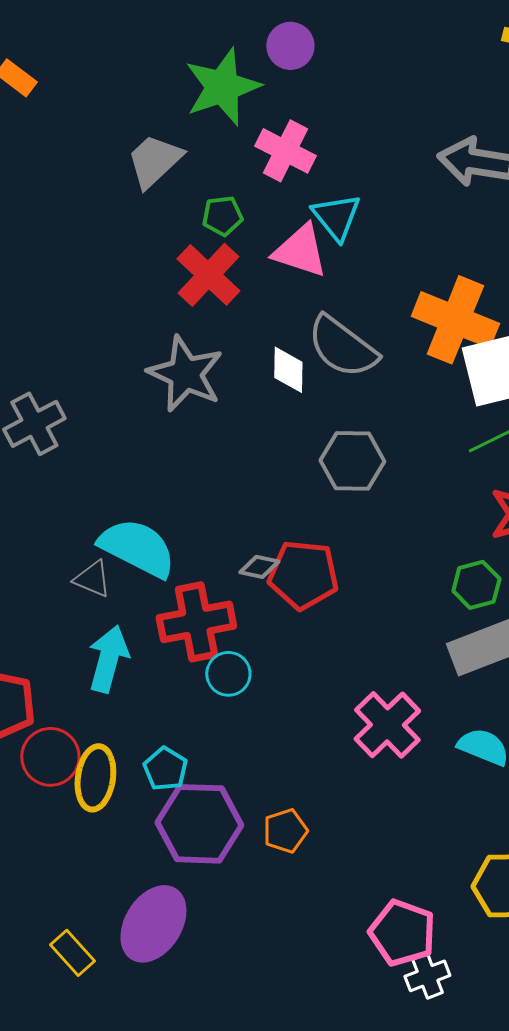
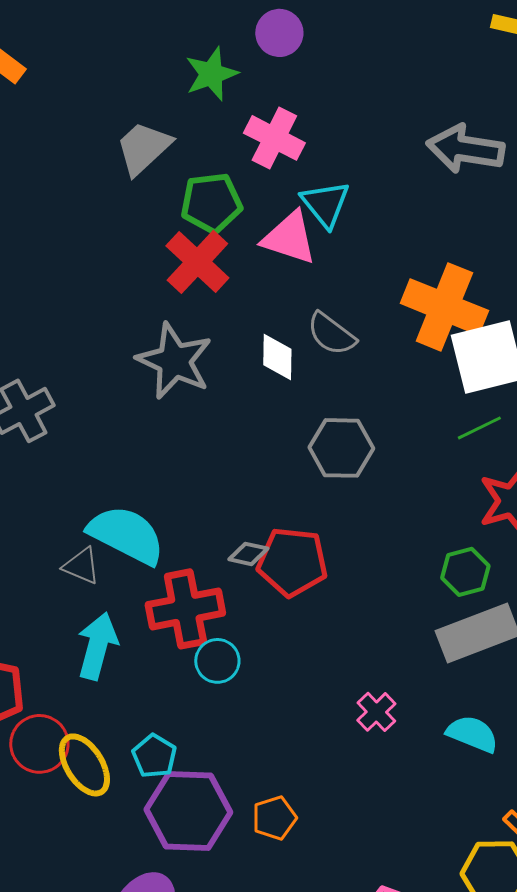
green star: (222, 87) -> (211, 74), size x0.7
green pentagon: (222, 216) -> (211, 203), size x1.5
gray semicircle: (342, 347) -> (331, 334), size x0.7
pink cross: (387, 725) -> (376, 712), size x0.6
yellow ellipse: (95, 778) -> (84, 765), turned -40

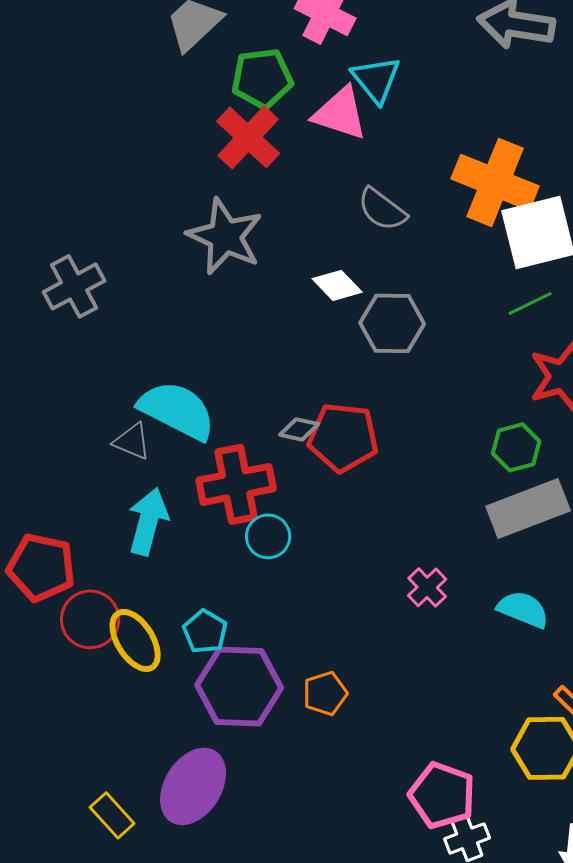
white diamond: (277, 357) -> (337, 285), moved, turned -45

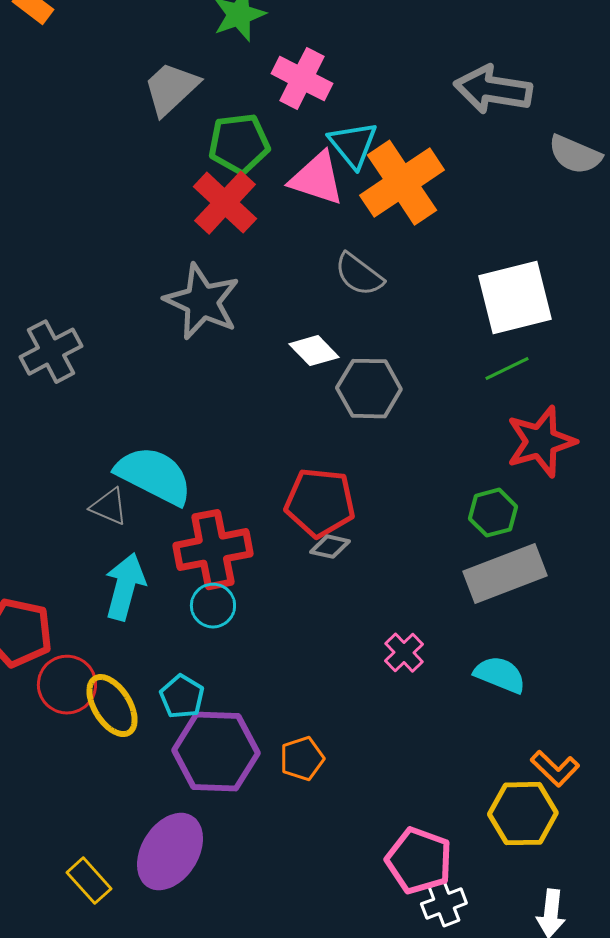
orange cross: (495, 182) -> (402, 183), moved, turned 34
gray diamond: (299, 429) -> (330, 547), moved
cyan circle: (268, 536) -> (213, 606), moved

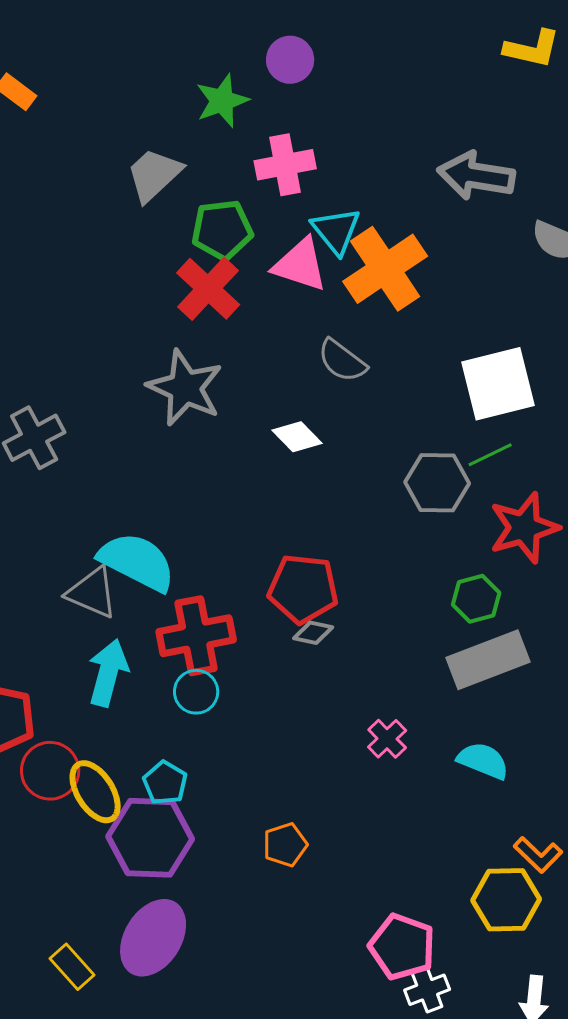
pink cross: (302, 79) -> (285, 165), turned -38
gray hexagon: (369, 389) -> (437, 483), moved
gray triangle: (109, 507) -> (92, 593), size x1.4
purple hexagon: (216, 752) -> (150, 838), moved

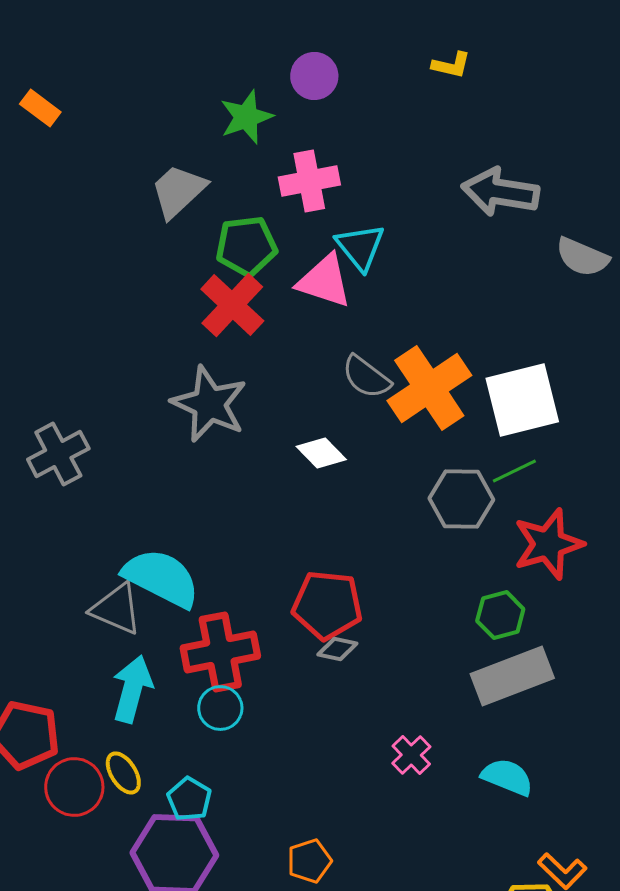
yellow L-shape: (532, 49) -> (451, 65), moved, size x0.7
orange cross: (385, 269) -> (429, 388), moved
yellow ellipse: (95, 792) -> (123, 773), moved, size x0.7

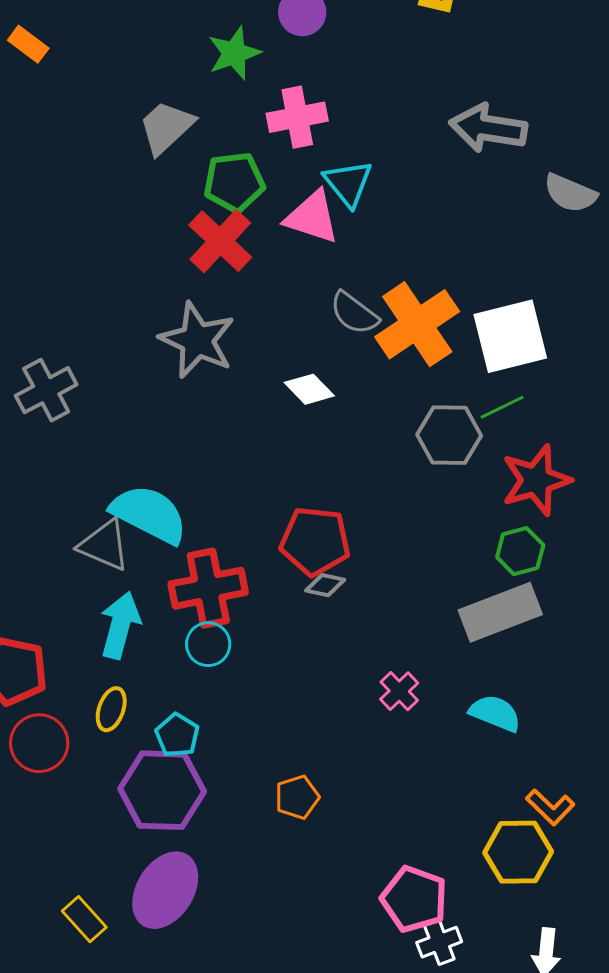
green hexagon: (500, 615) -> (520, 551), moved
yellow ellipse: (123, 773) -> (111, 709), turned 51
red circle: (74, 787) -> (39, 743), moved

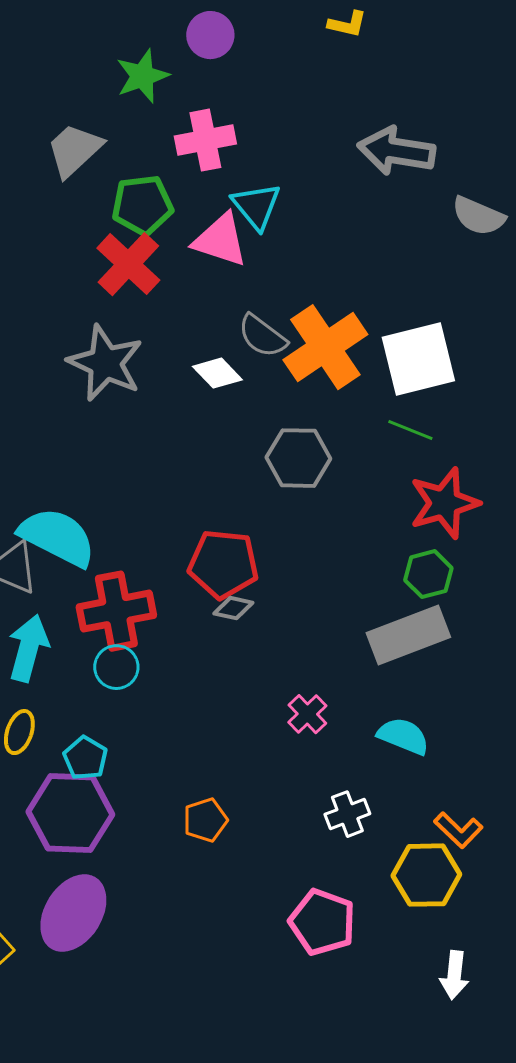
white diamond: (309, 389) -> (217, 373), moved
green line: (502, 407) -> (410, 430), turned 48
gray hexagon: (449, 435) -> (298, 458), moved
white cross: (439, 942) -> (347, 814), moved

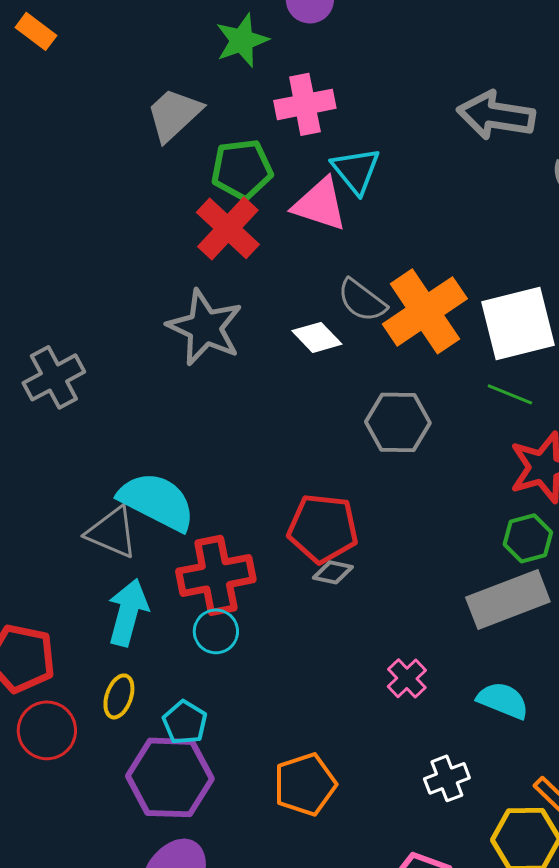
orange pentagon: (205, 820) -> (305, 784), size x1.4

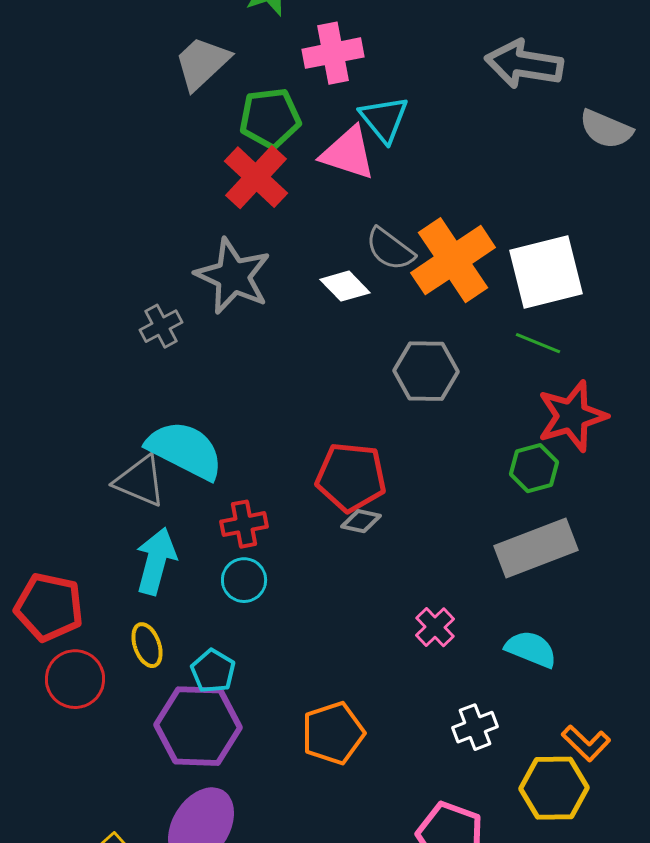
gray cross: (54, 377) -> (161, 326), moved, size x0.7
green hexagon: (528, 538) -> (534, 468), moved
red cross: (216, 575) -> (244, 524), size x0.6
yellow ellipse: (119, 696) -> (147, 645), turned -39

